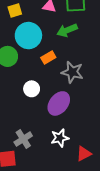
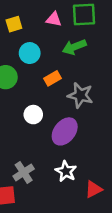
cyan circle: (28, 36) -> (30, 53), size x0.7
white star: (60, 138) -> (66, 171), turned -30

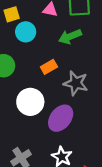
cyan circle: (30, 53) -> (26, 32), moved
white circle: (33, 115) -> (30, 102), size x1.5

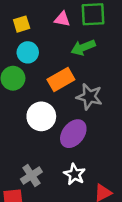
cyan circle: (26, 32) -> (28, 52), moved
orange rectangle: (49, 67) -> (61, 79), size x1.5

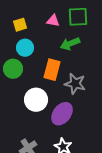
orange rectangle: (61, 79) -> (52, 70), turned -45

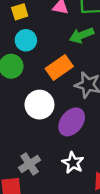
orange rectangle: (52, 70) -> (59, 67), turned 40

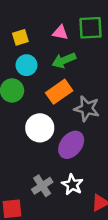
green arrow: (82, 35) -> (64, 60), moved
gray cross: (30, 164) -> (42, 186), moved

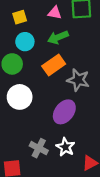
white circle: (40, 128) -> (20, 97), moved
gray cross: (42, 186) -> (39, 148), turned -30

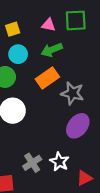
purple ellipse: (64, 112) -> (78, 126), moved
gray cross: (39, 148) -> (32, 163), turned 30

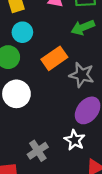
green arrow: (52, 50) -> (83, 27), moved
white star: (59, 162) -> (75, 140), moved

